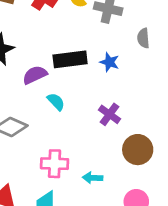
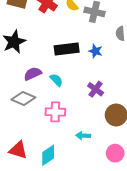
purple semicircle: (35, 75) -> (33, 74), moved
pink cross: (55, 164) -> (55, 112), moved

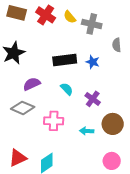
cyan semicircle: (56, 80) -> (67, 89), moved
cyan arrow: (83, 136) -> (87, 131), moved
red triangle: (18, 150) -> (18, 158), turned -42

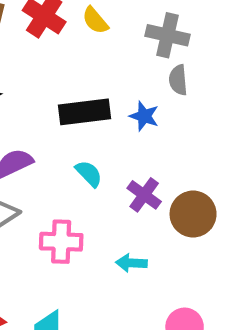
gray cross: (92, 24) -> (168, 35), moved
gray semicircle: (117, 45) -> (178, 80), moved
brown circle: (113, 124) -> (193, 214), moved

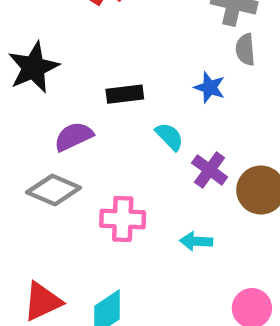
black rectangle: (85, 112) -> (125, 94), moved, size x0.7
cyan semicircle: (89, 174) -> (169, 136), moved

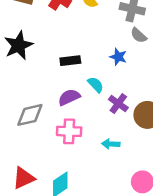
gray semicircle: (245, 50) -> (139, 35), turned -42
purple semicircle: (74, 136) -> (69, 97), moved
gray diamond: (54, 190) -> (30, 115), turned -36

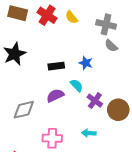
blue star: (118, 57) -> (86, 63), moved
pink cross: (69, 131) -> (52, 138), moved

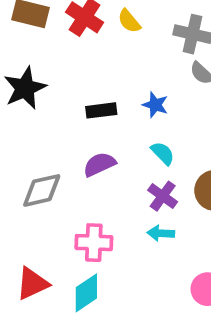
cyan semicircle: (77, 85) -> (163, 153), moved
purple cross: (95, 101) -> (163, 196), moved

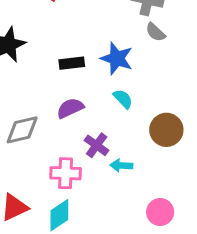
blue star: (155, 105) -> (117, 58), size x1.5
purple cross: (163, 196) -> (97, 145), moved

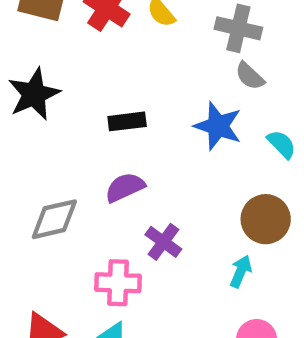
blue star: (117, 58) -> (218, 126), moved
cyan semicircle: (123, 99) -> (282, 144), moved
cyan arrow: (121, 165) -> (241, 271), moved, turned 110

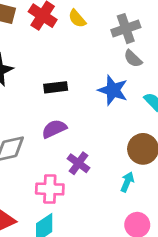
gray cross: (238, 28) -> (126, 29), turned -32

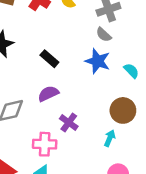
gray semicircle: (133, 59) -> (104, 35), moved
black rectangle: (56, 87) -> (49, 59), turned 48

